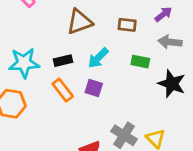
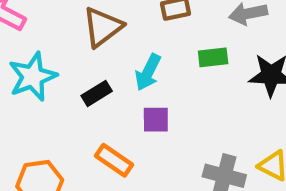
cyan star: (24, 63) -> (33, 77), moved
orange rectangle: (63, 90) -> (114, 160), moved

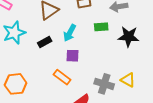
orange rectangle: (114, 160) -> (62, 77), moved

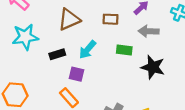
purple square: (72, 56) -> (76, 74), moved

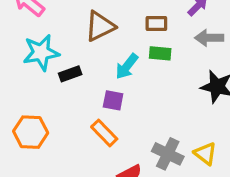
green rectangle: (124, 50) -> (160, 53), moved
black rectangle: (57, 54) -> (70, 74), moved

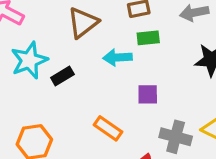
cyan arrow: (127, 66) -> (118, 57), turned 60
purple square: (113, 100) -> (148, 94), moved

